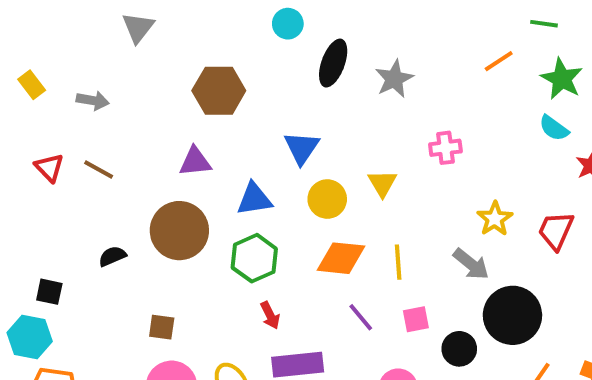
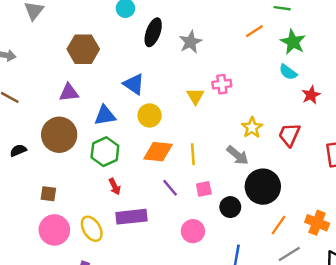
blue triangle: (302, 148) -> (134, 84), turned -30
yellow triangle: (382, 183) -> (195, 96), moved

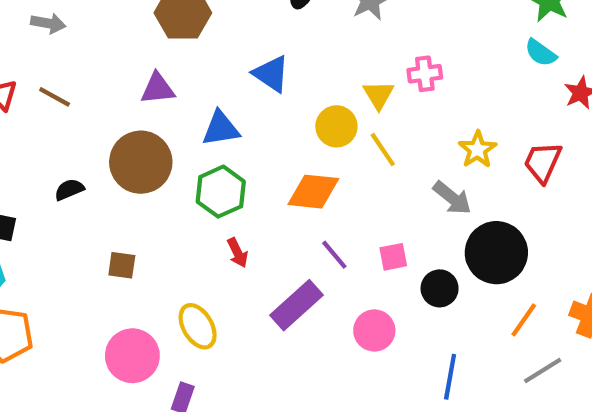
yellow circle: (150, 115) -> (336, 126), moved
yellow line: (193, 154) -> (383, 150), moved, turned -30
purple rectangle: (131, 217) -> (296, 305), moved, turned -36
pink circle: (54, 230) -> (132, 356), moved

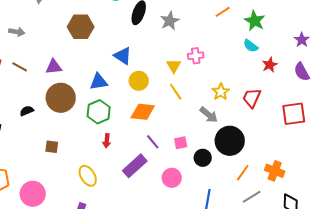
purple triangle: (158, 89) -> (54, 67), moved
yellow circle: (336, 126) -> (139, 81), moved
red arrow: (238, 253) -> (107, 141), turned 32
pink circle: (132, 356) -> (33, 194), moved

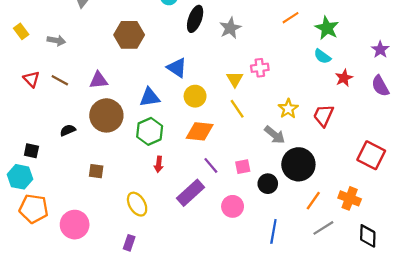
red square: (294, 114) -> (371, 155), moved, turned 35

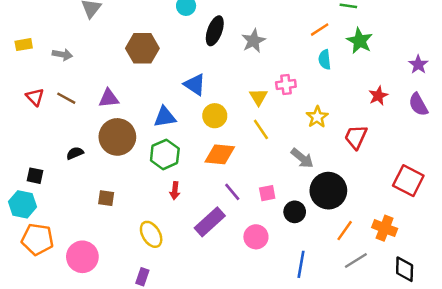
yellow rectangle: (21, 31) -> (24, 45), turned -63
cyan semicircle: (322, 56) -> (325, 60), moved, turned 48
yellow star: (288, 109) -> (317, 117), moved

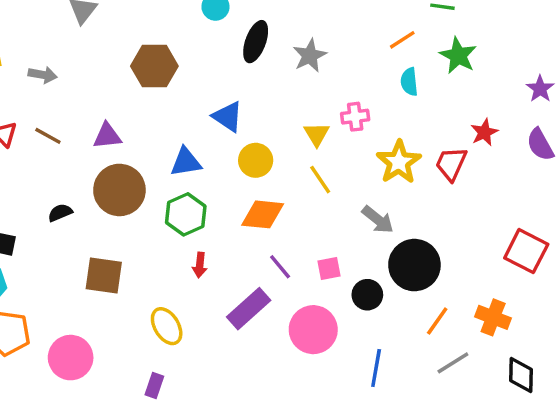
yellow star: (317, 117) -> (399, 162), size x1.4
red trapezoid: (356, 137) -> (451, 164), moved
brown square: (106, 198) -> (104, 276), size x1.6
pink circle: (256, 237) -> (313, 330), size x1.4

